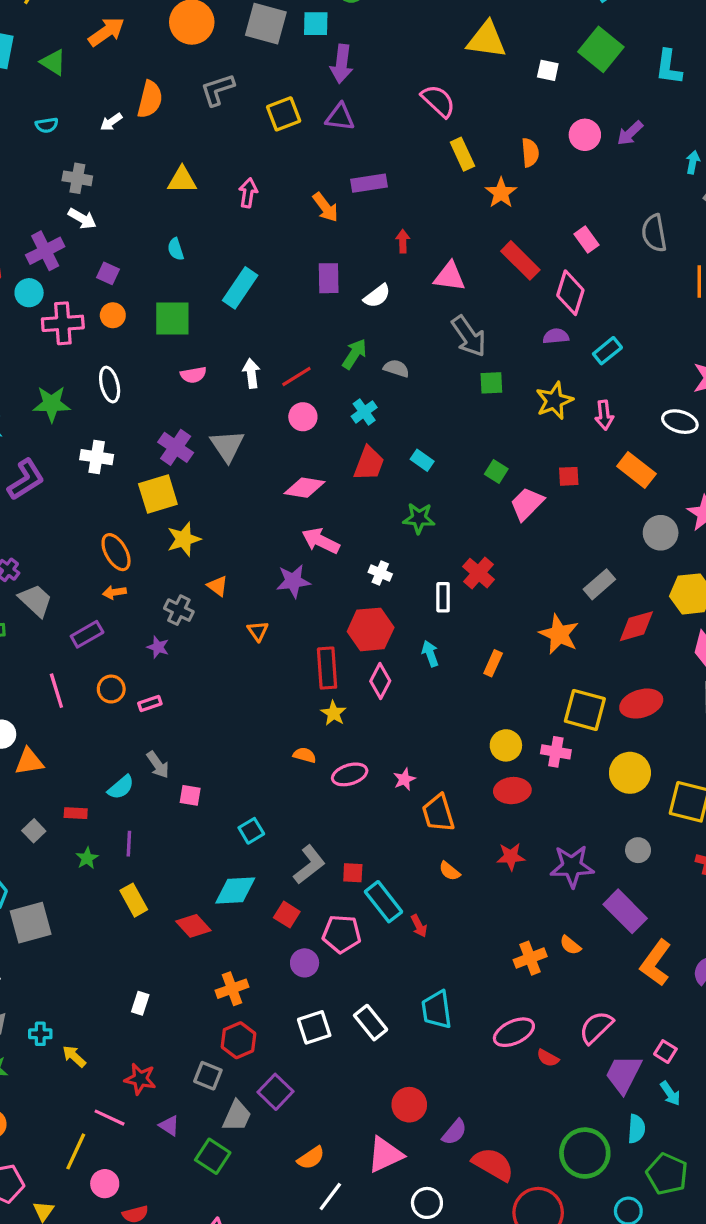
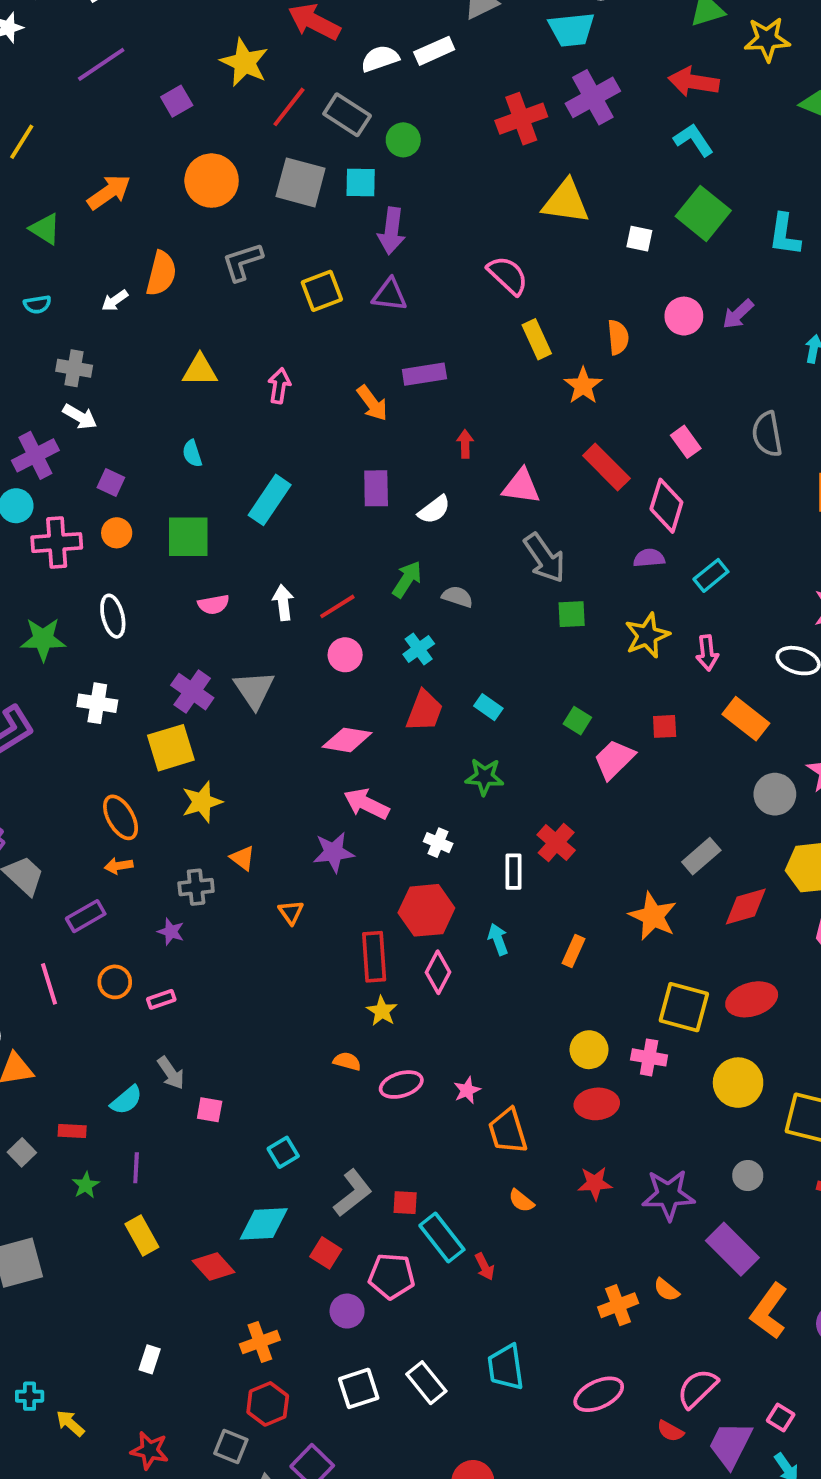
gray cross: (179, 610) -> (196, 887), turned -32
red semicircle: (548, 1058) -> (670, 1431), moved

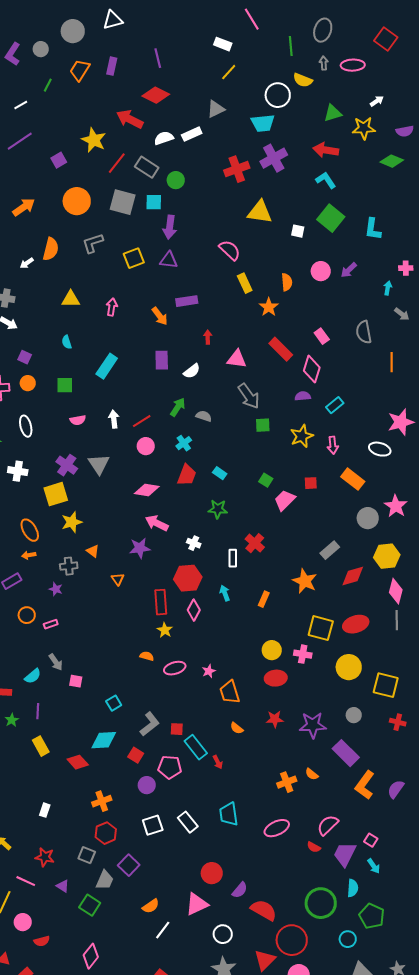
green square: (188, 537) -> (65, 385), size x0.7

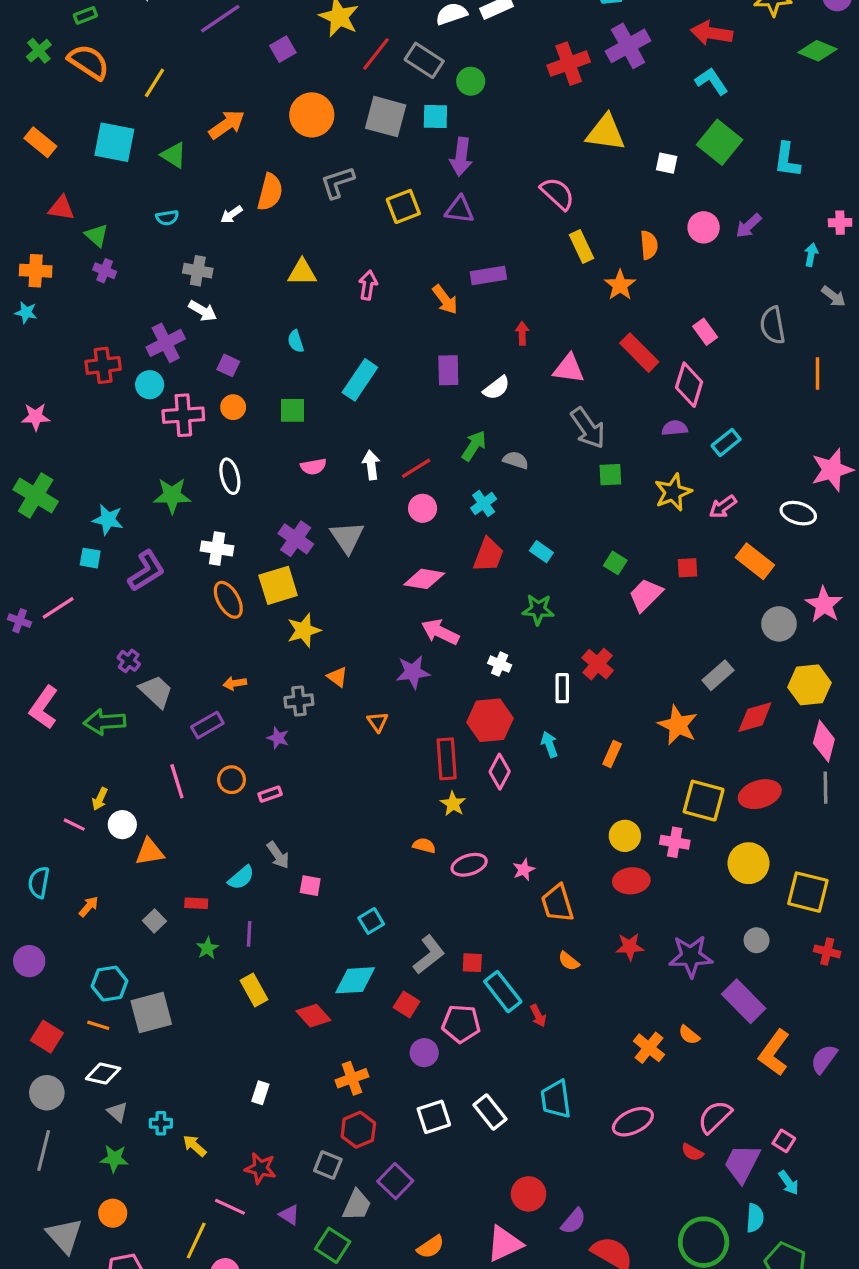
pink arrow: (333, 445) -> (723, 507), turned 60
orange ellipse: (30, 530) -> (228, 600), moved
orange cross: (287, 782) -> (649, 1048), turned -30

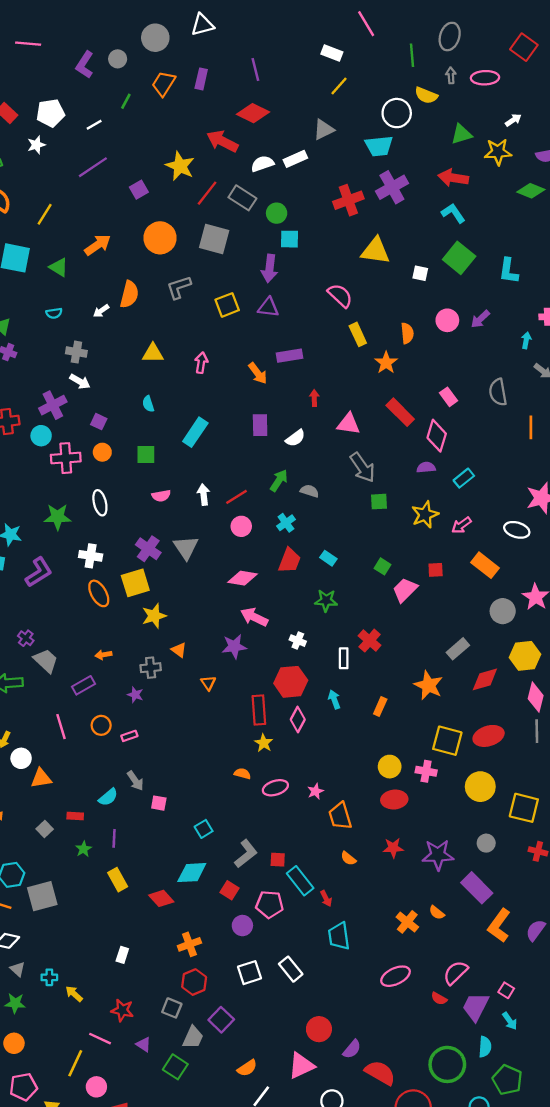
cyan square: (435, 117) -> (290, 239), moved
cyan trapezoid: (556, 1099) -> (339, 936), moved

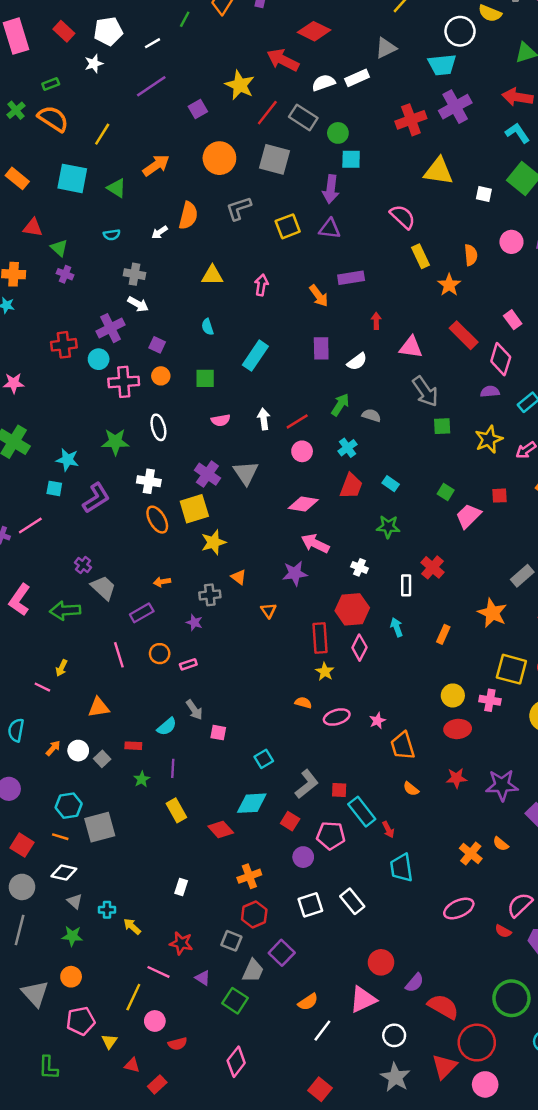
white circle: (21, 758) -> (78, 751), moved

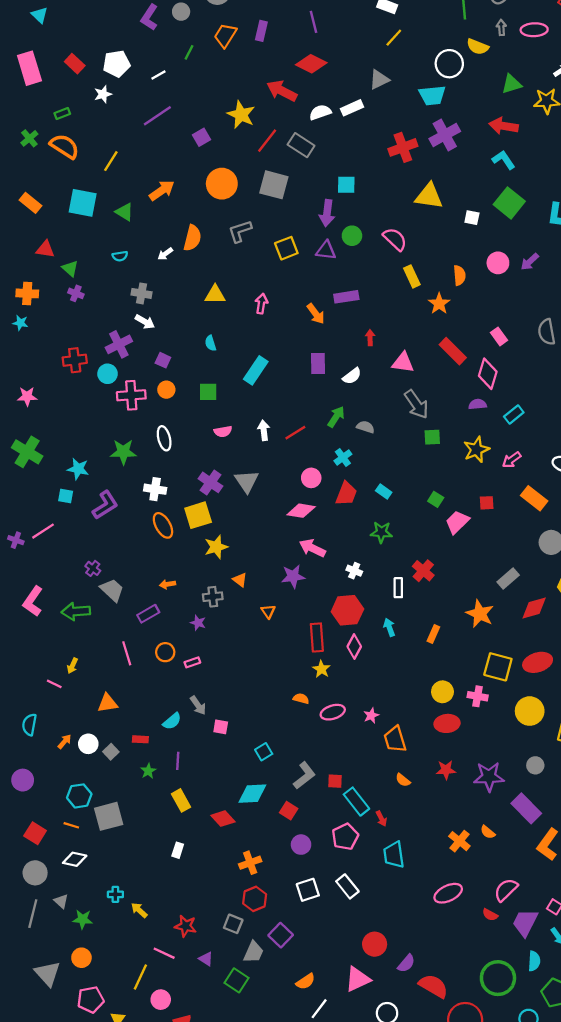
green circle: (338, 133) -> (352, 236), moved
pink circle: (302, 451) -> (311, 478), moved
pink pentagon: (331, 835) -> (345, 837), moved, turned -30
white rectangle: (181, 887) -> (178, 850), moved
gray triangle: (75, 901) -> (61, 901), moved

